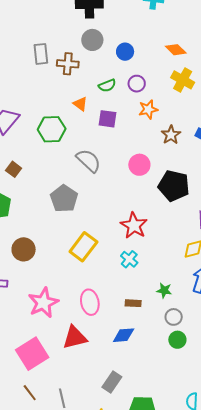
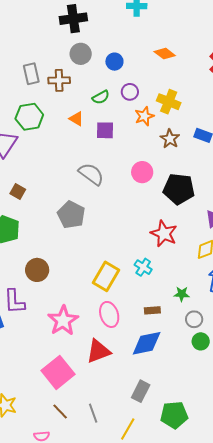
yellow cross: (183, 80) -> (169, 102), moved
green hexagon: (52, 129) -> (29, 117), moved
red star: (134, 226) -> (164, 234), moved
yellow rectangle: (83, 247) -> (106, 276), moved
blue diamond: (124, 335) -> (147, 343), size x1.4

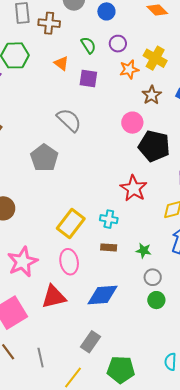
green semicircle: (101, 97) -> (88, 45), turned -102
pink circle: (142, 172) -> (132, 123), moved
cyan cross: (143, 267) -> (109, 219), turned -30
brown rectangle: (152, 310) -> (109, 247), moved

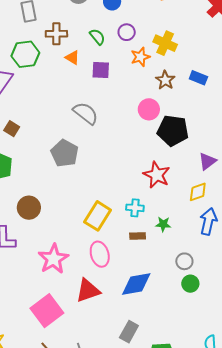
brown cross: (49, 23) -> (56, 34), moved
green star: (144, 251) -> (163, 224), moved

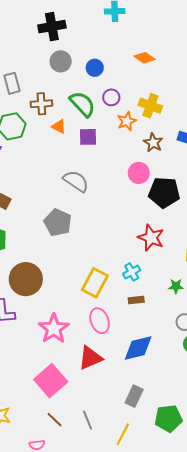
green semicircle: (97, 37) -> (82, 104), size x1.6
brown circle: (29, 208) -> (26, 279), size x1.4
cyan cross: (135, 208) -> (132, 272), turned -30
green star: (163, 224) -> (176, 286), moved

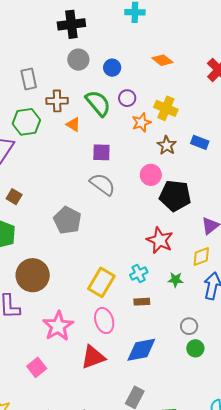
purple square: (88, 137) -> (101, 152), moved
gray semicircle: (76, 181) -> (102, 184), moved
green star: (176, 286) -> (176, 280), moved
pink square: (51, 381) -> (37, 367), moved, size x0.6

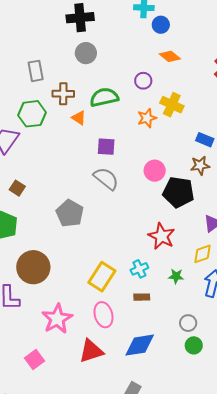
blue circle: (112, 68) -> (161, 25), moved
purple circle: (127, 98) -> (143, 81), moved
green semicircle: (98, 103) -> (104, 97), turned -64
brown star: (167, 145) -> (200, 165), moved, turned 30

